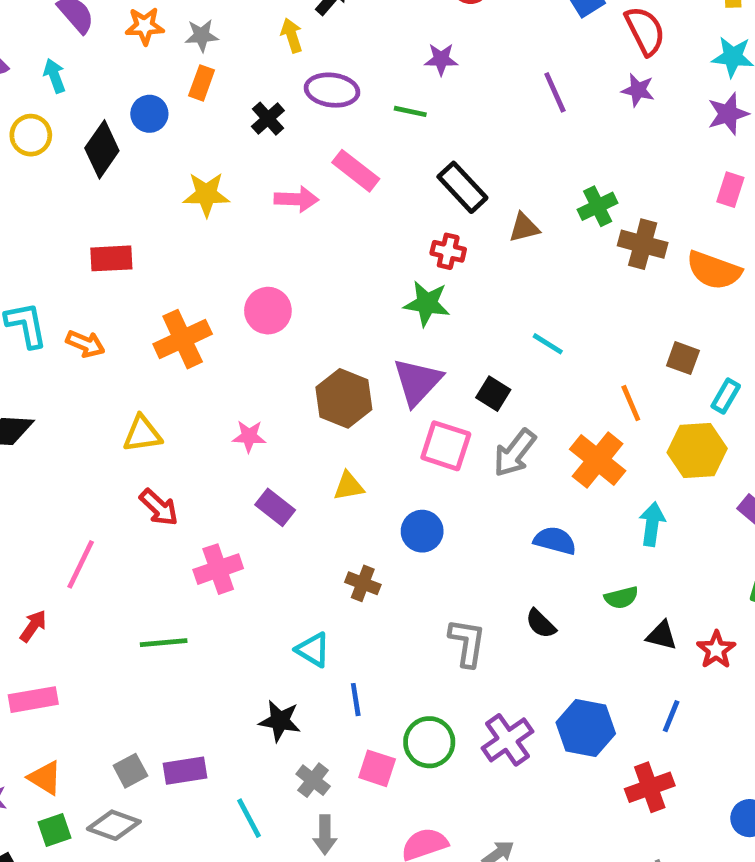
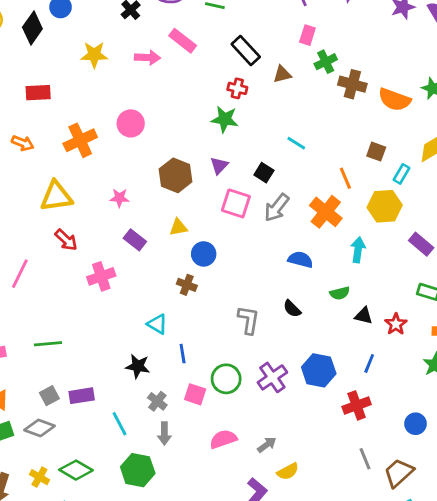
pink rectangle: (730, 190) -> (307, 35), moved
purple triangle: (417, 382) -> (219, 166), size x0.6
yellow triangle: (142, 434) -> (56, 196), size x1.4
blue circle: (422, 531) -> (204, 254), moved
green line: (164, 643) -> (48, 344), moved

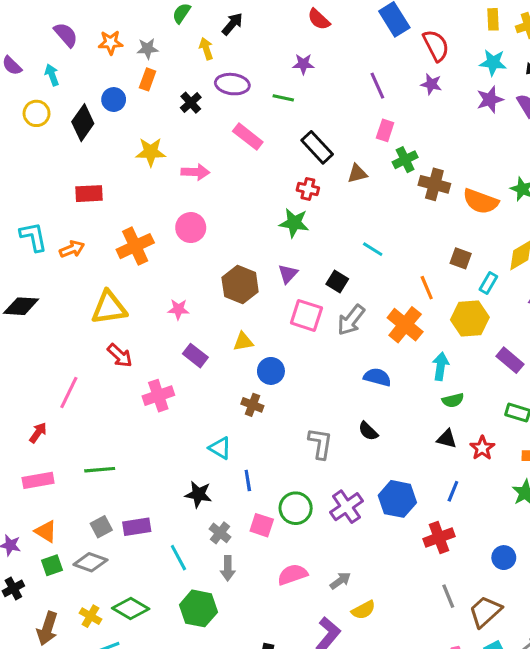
pink arrow: (148, 58) -> (195, 172), moved
orange arrow: (23, 143) -> (72, 249), turned -45
green semicircle: (340, 293) -> (453, 400), moved

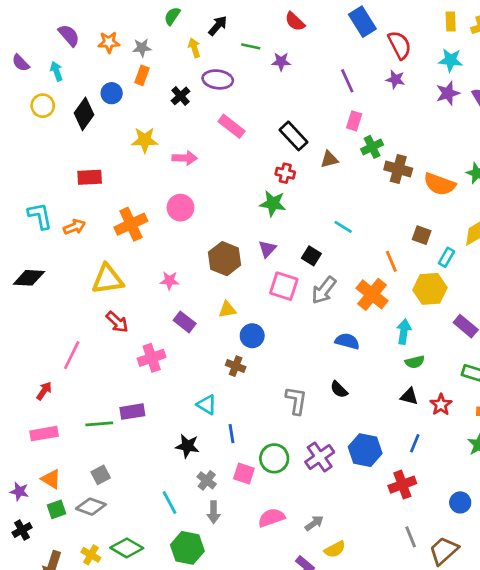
green line: (283, 98) -> (251, 46), moved
purple rectangle: (137, 527) -> (132, 412), moved

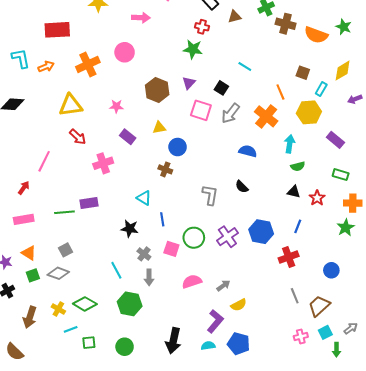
pink arrow: (185, 158) -> (141, 18), moved
red rectangle: (90, 177) -> (57, 30), size x1.4

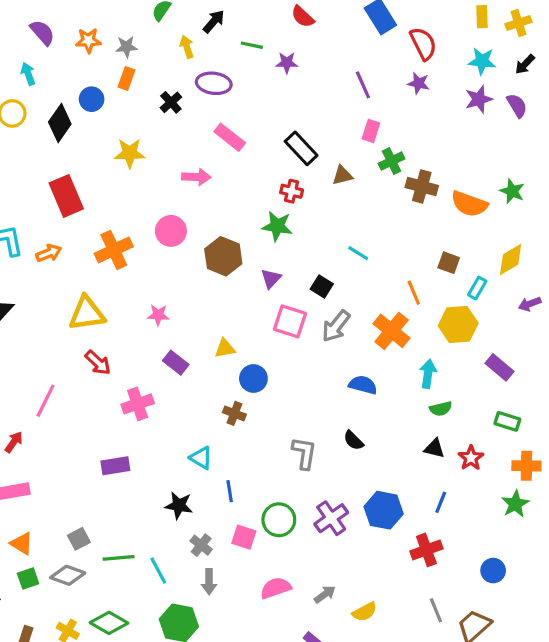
red rectangle: (57, 30) -> (66, 196), turned 70
brown hexagon: (157, 90) -> (223, 256), moved
green line: (64, 212) -> (119, 558), moved
yellow semicircle: (239, 305) -> (365, 612), moved

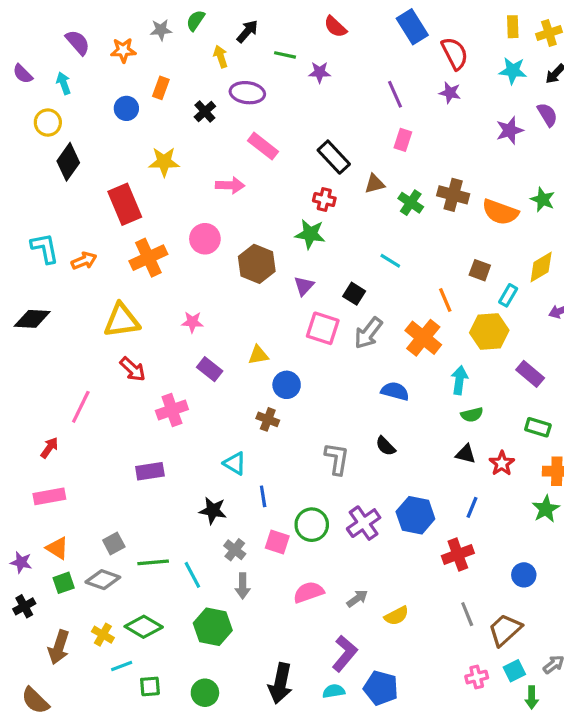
gray star: (126, 47) -> (161, 30), moved
purple star: (479, 99) -> (510, 130), moved
black diamond: (60, 123) -> (68, 162), moved
green cross: (392, 161) -> (411, 203), moved, turned -30
red rectangle: (66, 196) -> (125, 204), moved

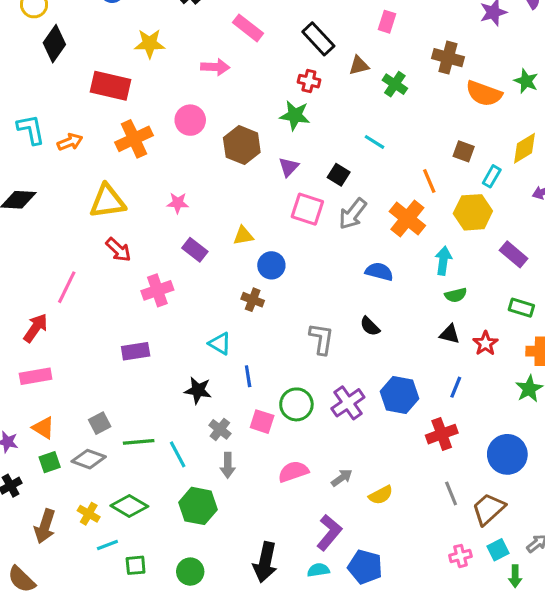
brown cross: (453, 195) -> (448, 58), moved
red rectangle: (125, 204) -> (111, 86), turned -54
red arrow: (49, 448) -> (36, 328), size x1.4
blue circle: (524, 575) -> (507, 454), size x1.6

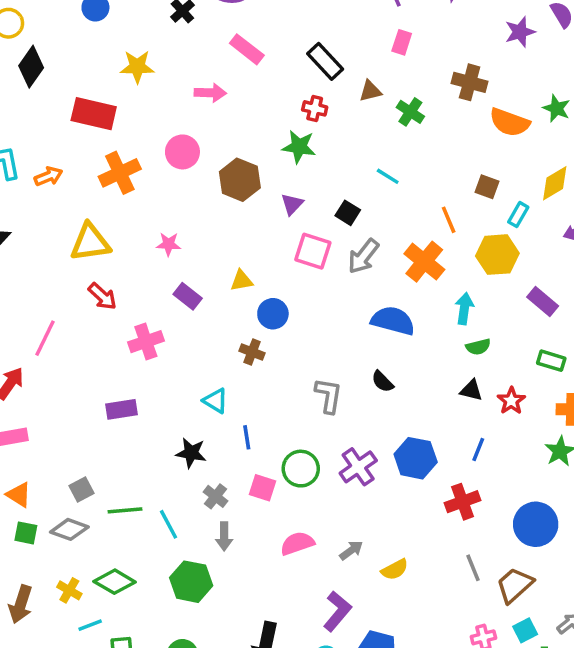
blue semicircle: (379, 272) -> (393, 321), size x1.4
green square: (50, 462) -> (26, 533), turned 30

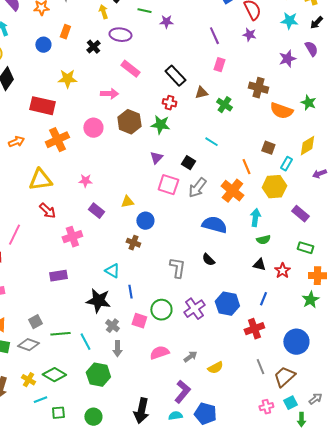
brown hexagon: (240, 180) -> (129, 122), moved
black star: (191, 453) -> (98, 301), size x1.4

